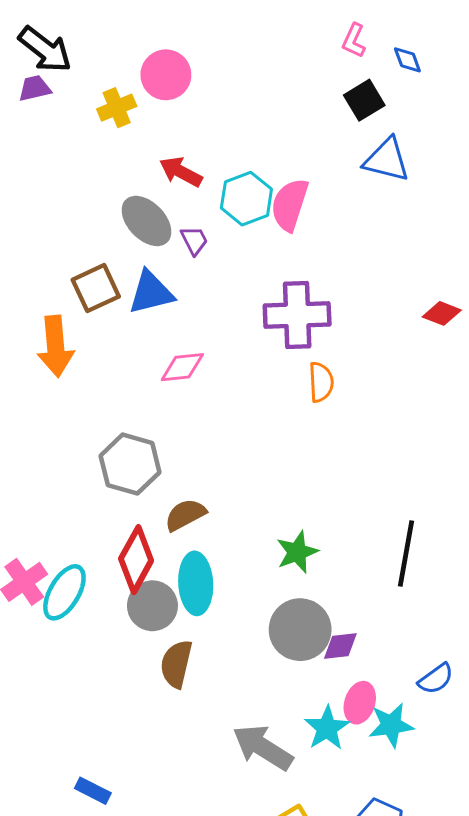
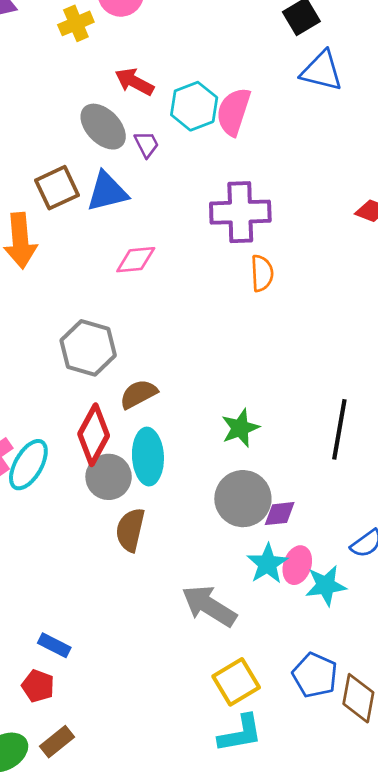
cyan star: (327, 728) -> (267, 564), moved

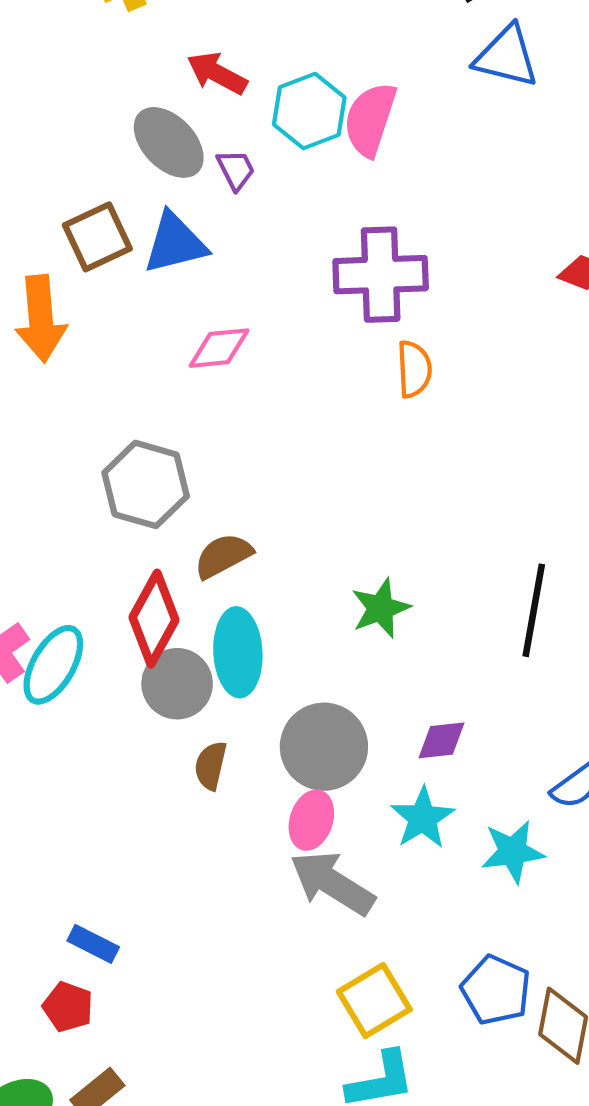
gray circle: (243, 499) -> (324, 747), moved
brown semicircle: (130, 530) -> (211, 766), size x0.7
pink ellipse: (297, 565) -> (311, 820), moved

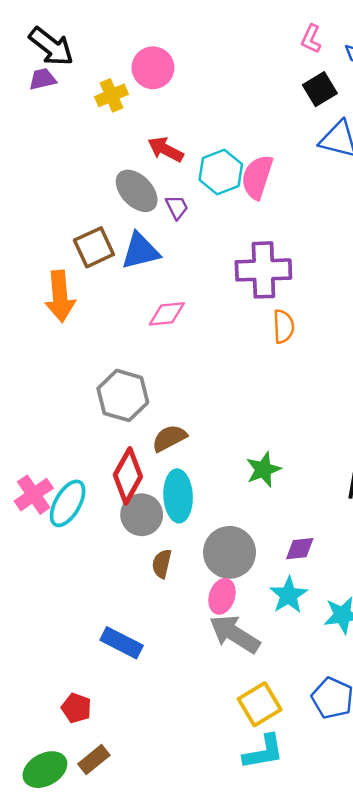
blue rectangle: (93, 944) -> (122, 643), moved, size x1.4

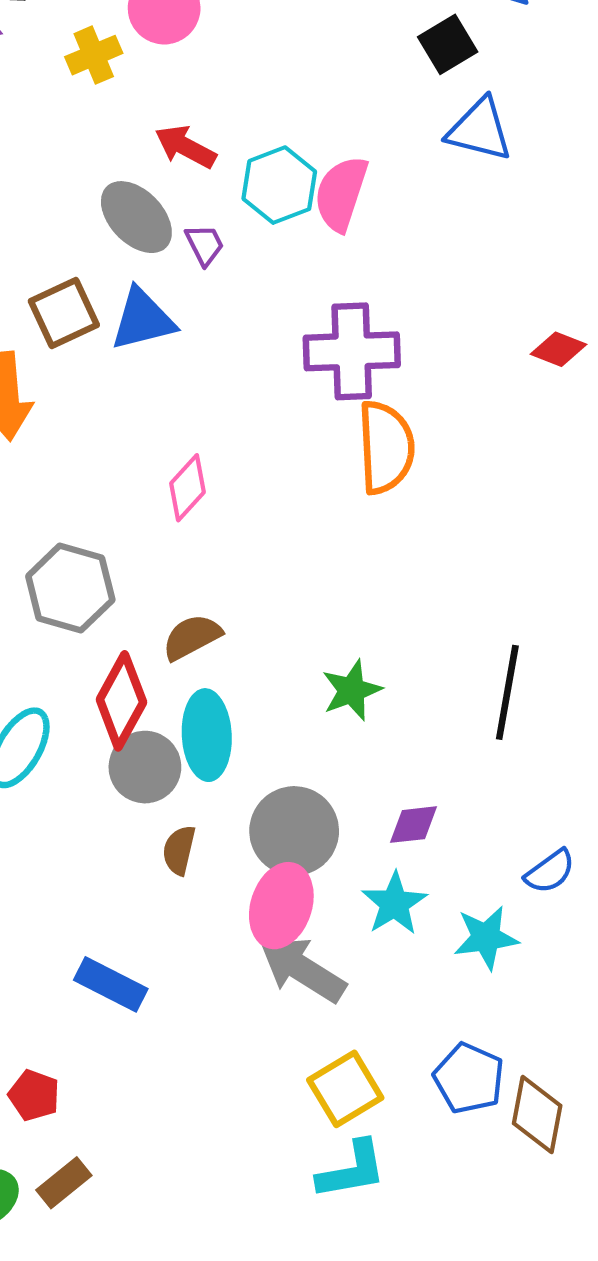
pink diamond: (167, 314) -> (188, 488), moved, turned -42
orange semicircle: (283, 326) -> (386, 447), size x1.6
gray hexagon: (123, 395) -> (70, 588), moved
pink ellipse: (222, 596) -> (281, 906), size x1.4

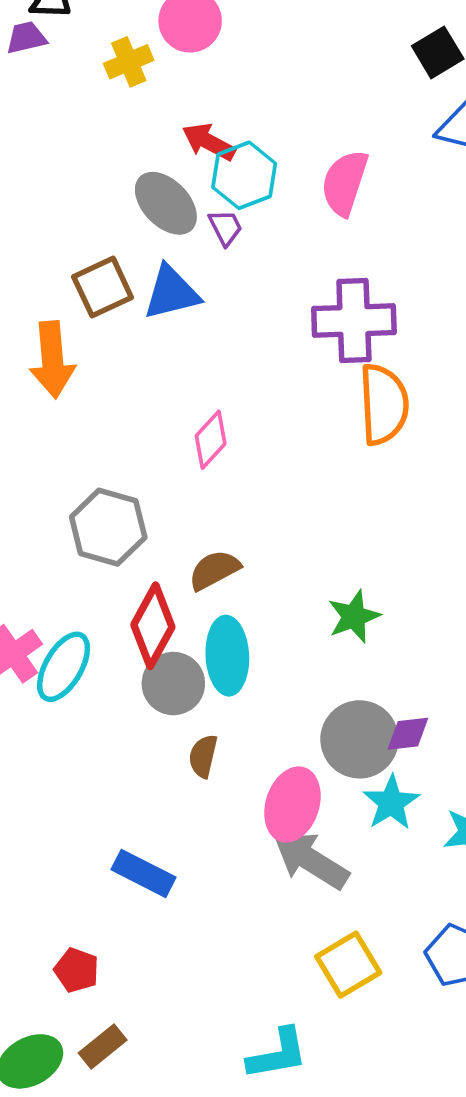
cyan hexagon: (279, 185) -> (244, 175), moved
gray circle: (294, 831) -> (359, 739), moved
cyan L-shape: (352, 1170) -> (278, 1054), moved

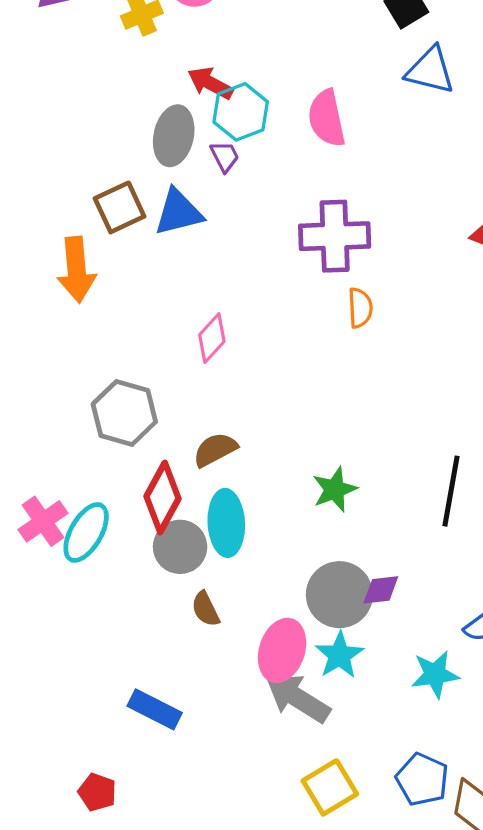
pink semicircle: (345, 183) -> (327, 118), turned -30
gray ellipse: (166, 203) -> (174, 136), turned 56
orange semicircle: (384, 404) -> (360, 308), size x0.6
brown semicircle: (203, 756) -> (206, 609), turned -39
cyan star: (391, 803) -> (339, 655), moved

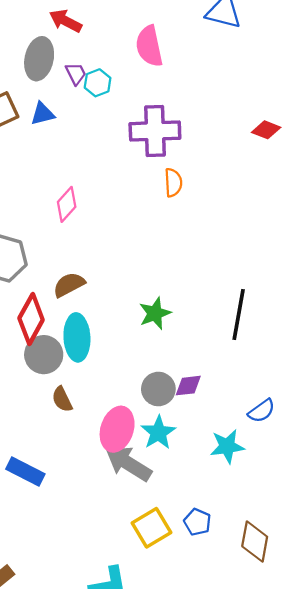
cyan hexagon: (241, 112) -> (98, 83), moved, size x0.7
blue triangle: (178, 212) -> (43, 114), size x0.7
gray circle: (339, 595) -> (158, 389), size x0.7
blue pentagon: (422, 779) -> (197, 522), moved, size x0.7

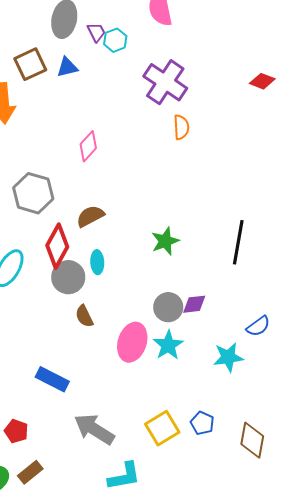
purple cross: (155, 131) -> (165, 82), turned 36
cyan ellipse: (77, 337) -> (97, 262), size x0.6
gray arrow: (129, 464) -> (94, 429), moved

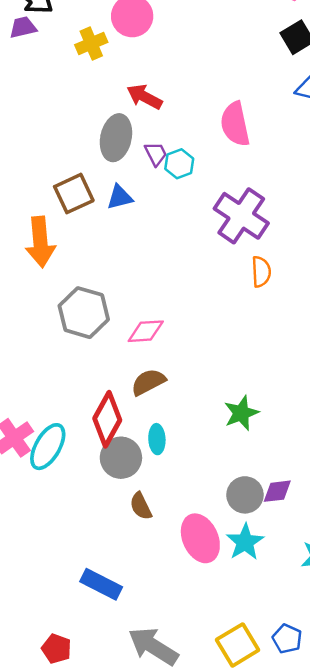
pink diamond: (88, 146) -> (146, 331), moved, turned 44
gray hexagon: (33, 193) -> (84, 313), moved
pink ellipse: (132, 342) -> (200, 538), turned -42

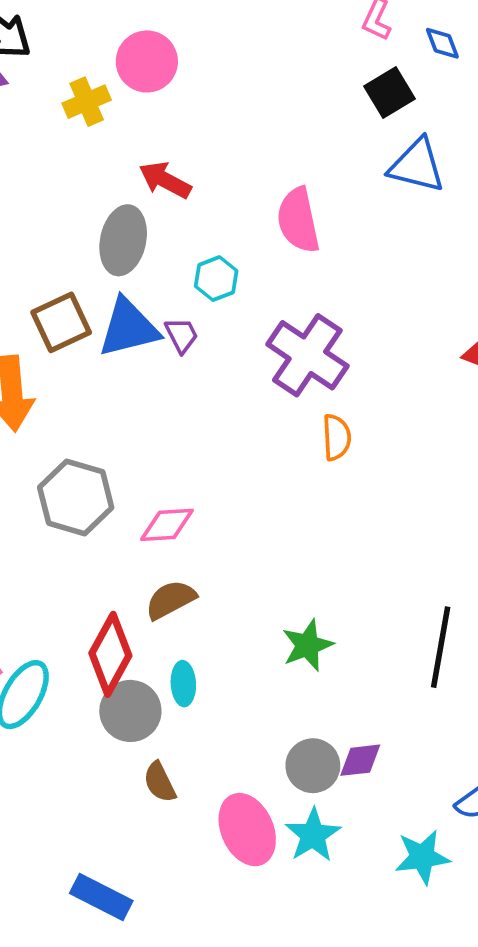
purple trapezoid: (156, 154) -> (182, 335), moved
blue triangle: (120, 197) -> (129, 328), size x1.6

